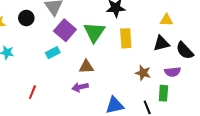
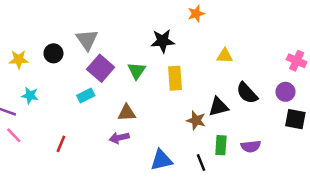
green triangle: (94, 32) -> (137, 71), size x0.7
black triangle: (161, 43) -> (218, 107), moved
purple semicircle: (173, 72) -> (251, 146), moved

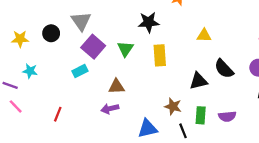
brown star: (196, 120) -> (173, 106), moved

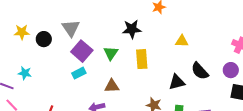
yellow star: (20, 39) -> (22, 32), moved
cyan rectangle: (80, 71) -> (79, 73), moved
brown triangle: (116, 86) -> (112, 86), moved

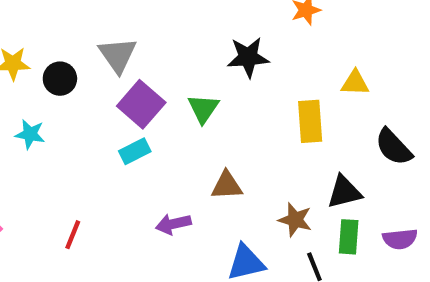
yellow rectangle: (142, 59) -> (310, 121), moved
cyan star: (25, 73) -> (30, 134), moved
black triangle: (177, 82) -> (344, 192), moved
brown triangle: (112, 86) -> (227, 185), moved

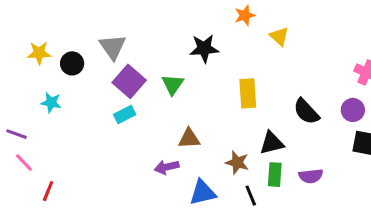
yellow triangle: (355, 83) -> (279, 36), moved, turned 40
purple arrow: (173, 224) -> (167, 167), moved
red line: (73, 235) -> (48, 191), moved

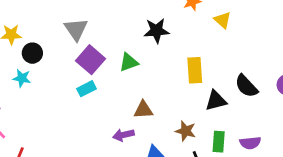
black circle: (72, 63) -> (32, 53), moved
green triangle: (173, 84) -> (129, 62), turned 36
black triangle: (272, 143) -> (216, 101), moved

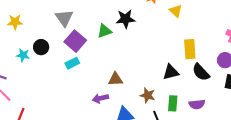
black circle: (32, 53) -> (41, 47), moved
green triangle: (129, 62) -> (104, 31), moved
yellow rectangle: (195, 70) -> (190, 49), moved
black semicircle: (246, 86) -> (201, 72), moved

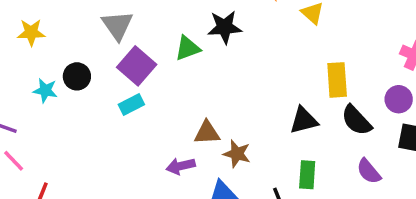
brown star: (148, 95) -> (237, 154), moved
purple semicircle: (197, 104) -> (369, 171), moved, turned 56

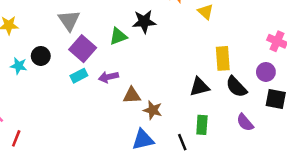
purple arrow: (181, 166) -> (108, 77), moved

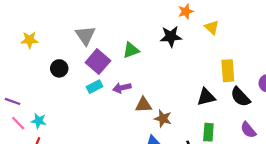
black star: (144, 22) -> (171, 37), moved
cyan star: (19, 66) -> (39, 121), moved

